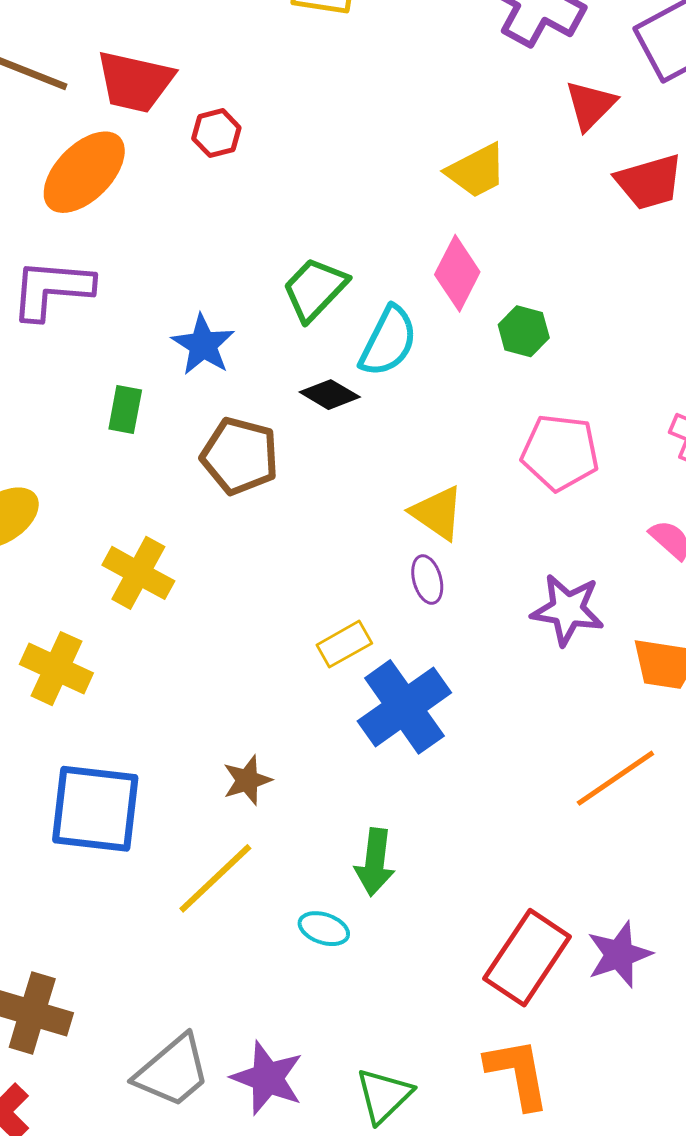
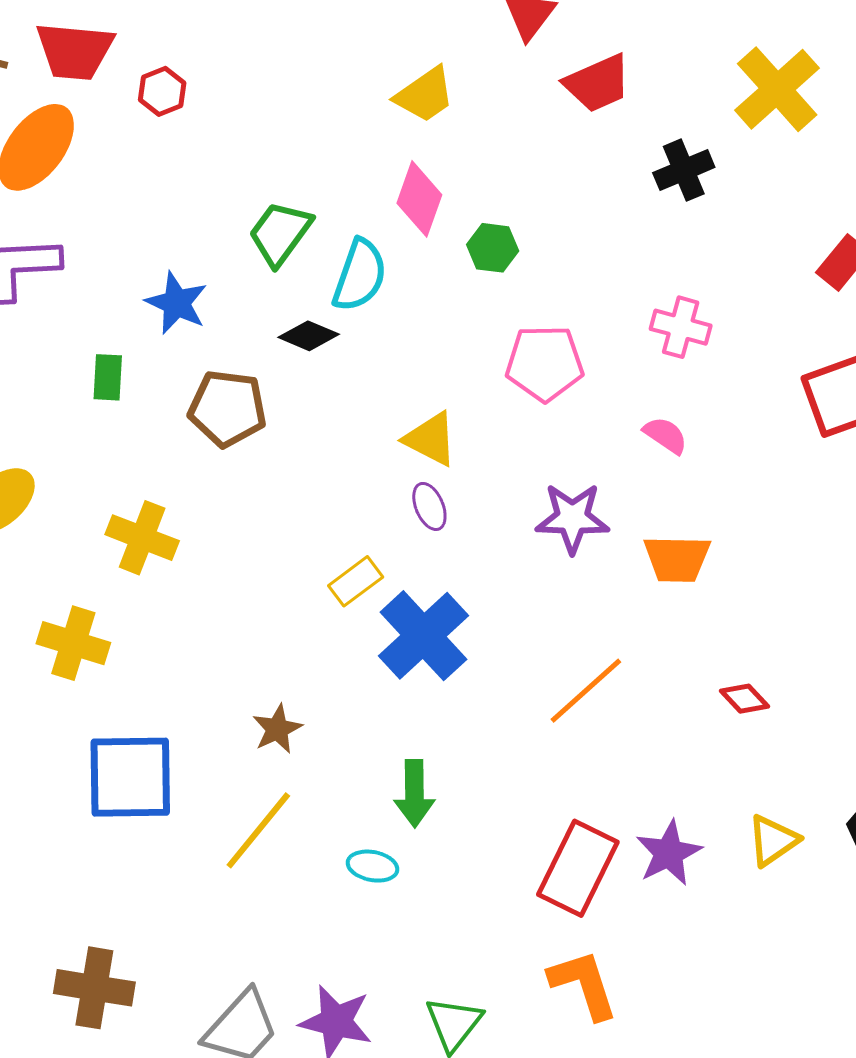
orange line: (615, 778) -> (586, 691), moved

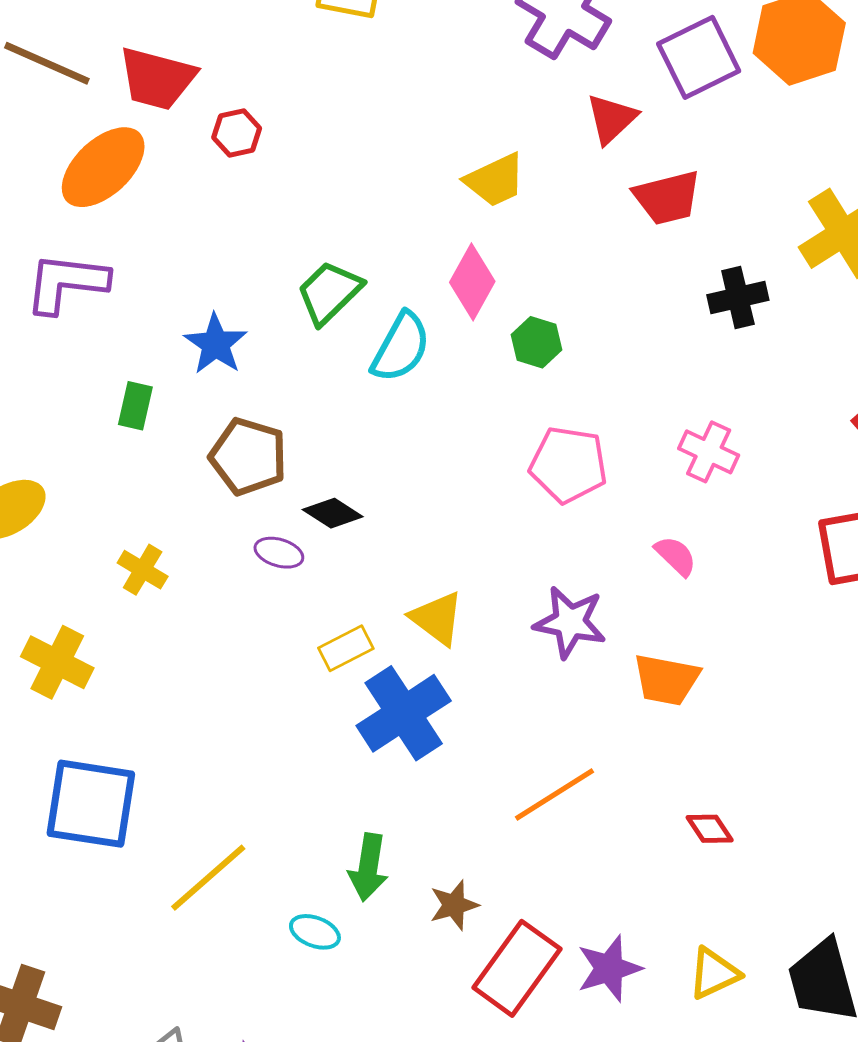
black diamond: (309, 336) -> (333, 513), moved
yellow triangle: (431, 439) -> (437, 618), moved
purple ellipse: (429, 506) -> (279, 553), moved, turned -60
yellow cross: (142, 538) -> (143, 570), size x0.7
brown star: (277, 729) -> (454, 905), moved

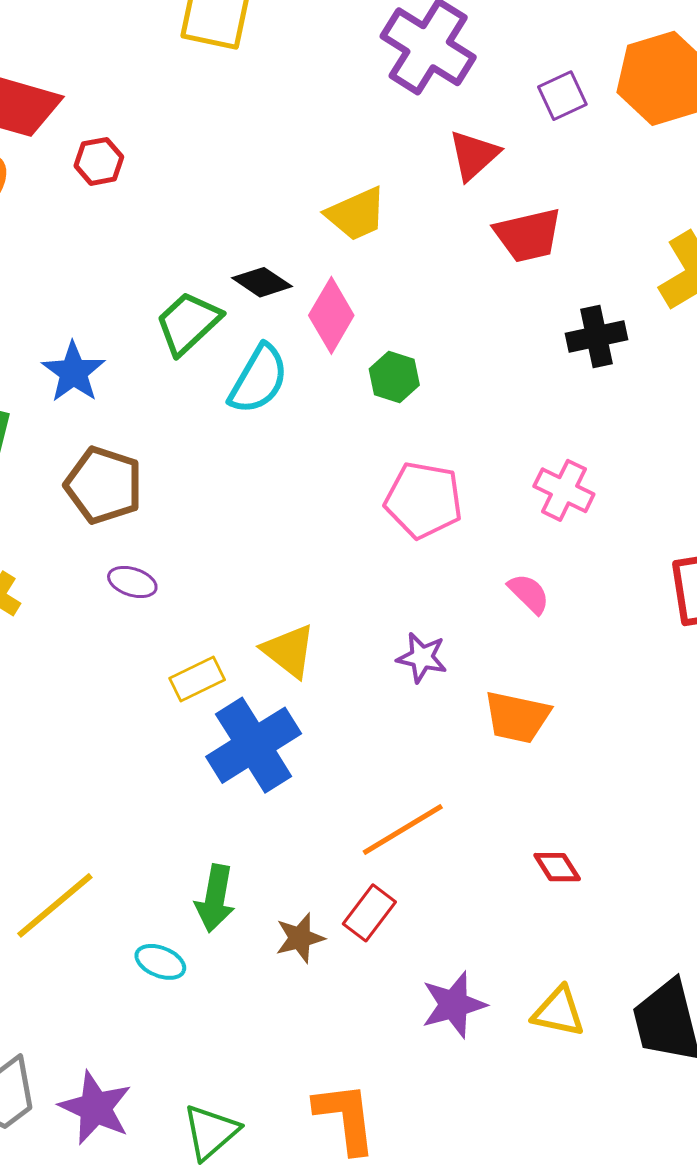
purple square: (699, 57) -> (562, 96), size x0.6
black diamond: (333, 513) -> (262, 282), moved
purple star: (570, 622) -> (422, 658), size x0.7
red rectangle: (517, 968) -> (369, 913), moved, size x0.6
yellow triangle: (714, 973) -> (558, 1012), turned 36

